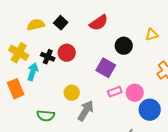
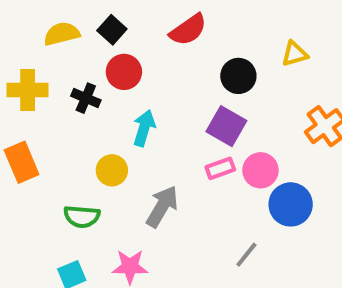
yellow cross: (19, 53) -> (28, 90), turned -30
red circle: (67, 53) -> (124, 72), moved
purple square: (106, 68) -> (226, 126), moved
cyan arrow: (33, 72) -> (144, 128), moved
yellow circle: (72, 93) -> (112, 170), moved

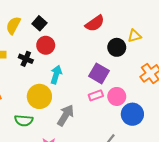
red semicircle: (188, 30) -> (95, 23), moved
yellow semicircle: (62, 34) -> (13, 25), turned -48
black circle: (238, 76) -> (117, 47), moved
yellow circle: (112, 170) -> (39, 96), size x1.5

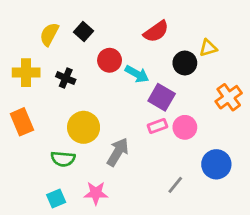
red circle: (46, 45) -> (110, 60), moved
cyan arrow: (56, 75) -> (137, 74), moved, turned 102
blue circle: (132, 114) -> (216, 164), moved

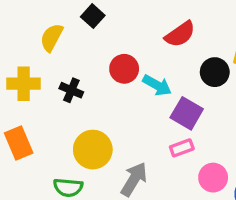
black square: (84, 31) -> (93, 16), moved
pink circle: (185, 127) -> (213, 178), moved

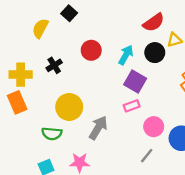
red semicircle: (180, 34) -> (154, 23), moved
yellow cross: (24, 84) -> (21, 75), moved
cyan arrow: (157, 85) -> (126, 55), moved, turned -90
black cross: (71, 90) -> (54, 65), turned 35

